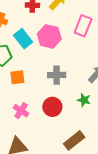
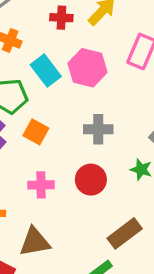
orange square: (17, 77) -> (36, 132), turned 35
pink cross: (21, 111) -> (41, 185), turned -35

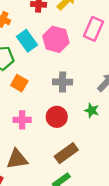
brown rectangle: (125, 233) -> (66, 153), moved

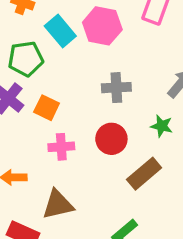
orange square: (19, 83) -> (47, 108), moved
brown rectangle: (66, 153) -> (144, 174), moved

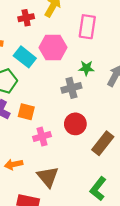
green star: (162, 126) -> (86, 68), moved
brown triangle: (58, 205) -> (48, 177), turned -45

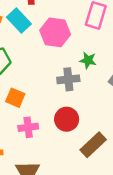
cyan rectangle: (25, 57) -> (19, 20), moved

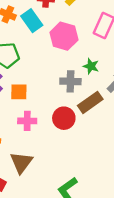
orange square: (15, 98) -> (19, 92), turned -30
brown rectangle: (93, 145) -> (90, 102), moved

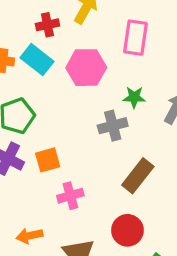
brown rectangle: (90, 102) -> (138, 176), moved
red circle: (64, 118) -> (127, 230), moved

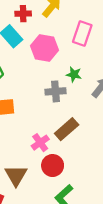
pink cross: (70, 196) -> (40, 143), moved, turned -30

